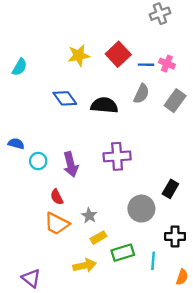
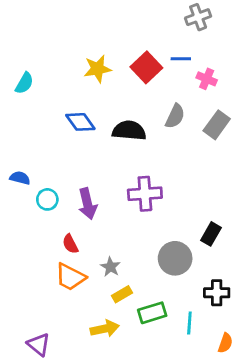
blue line: (146, 65) -> (181, 59), moved

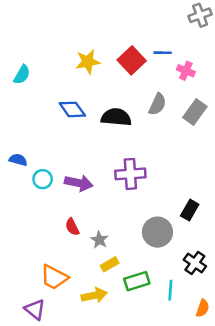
gray cross: (198, 17) -> (200, 15), moved
purple arrow: (88, 204) -> (79, 183), turned -64
red semicircle: (70, 244) -> (72, 227), moved
orange trapezoid: (70, 277) -> (54, 277), moved
black cross: (217, 293) -> (195, 263), turned 35

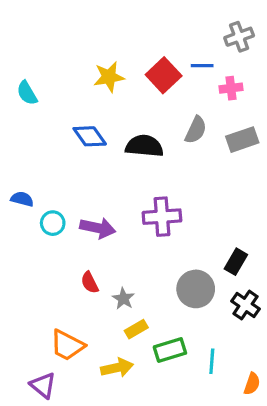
gray cross: (200, 15) -> (239, 37), moved
pink cross: (186, 71) -> (231, 88), turned -30
cyan semicircle: (22, 75) -> (27, 93), turned 120
gray rectangle: (195, 112) -> (242, 140), turned 35
black cross: (195, 263) -> (246, 305), moved

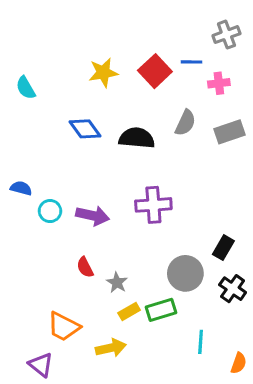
green rectangle: (170, 350) -> (161, 310), moved

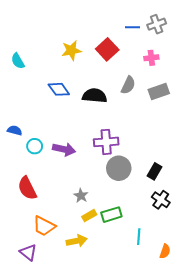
blue line: (191, 62) -> (132, 27), moved
red semicircle: (85, 267) -> (27, 188), moved, size x1.6
gray circle: (185, 273) -> (119, 168), moved

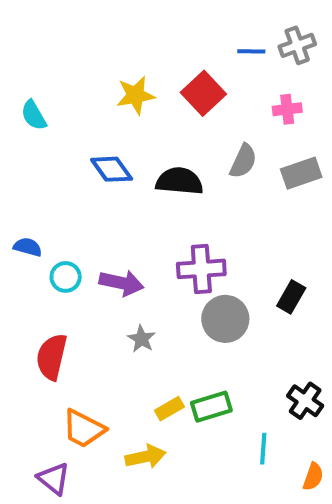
black rectangle: (155, 171) -> (291, 297), moved
red semicircle: (27, 188) -> (52, 357), turned 40
gray star: (81, 196) -> (141, 339), moved
black cross: (161, 200) -> (305, 401), moved

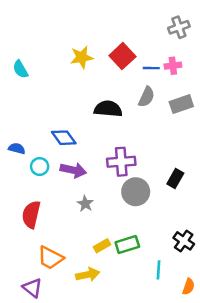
blue line: (251, 51) -> (151, 68), moved
blue diamond: (112, 169) -> (64, 138), moved

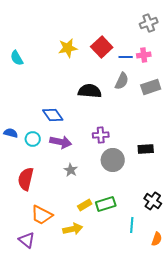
blue semicircle: (17, 148) -> (11, 133), moved
purple cross: (121, 162) -> (101, 135), size x0.7
black rectangle: (175, 179) -> (146, 149), turned 56

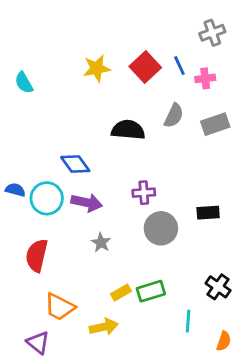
blue line: (126, 57) -> (179, 66), moved, turned 64
cyan circle: (33, 139) -> (47, 198), size x1.5

